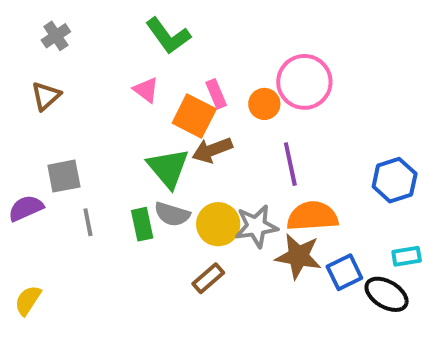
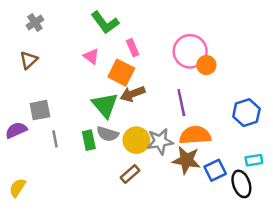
pink rectangle: (216, 94) -> (133, 48), moved
orange circle: (264, 104) -> (206, 65), moved
black ellipse: (387, 294) -> (241, 184), turned 40

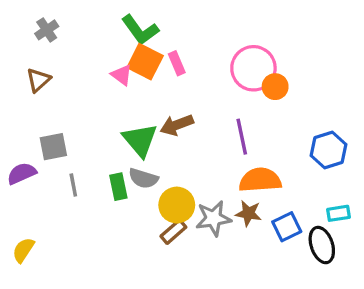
orange square: (121, 73) -> (145, 62), moved
yellow circle: (136, 140) -> (177, 205), moved
gray star: (160, 141) -> (213, 218), moved
brown star: (186, 160) -> (248, 213), size x0.7

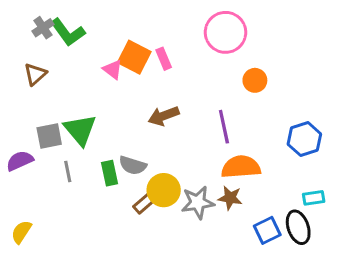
green L-shape: (140, 30) -> (68, 32), moved
pink circle: (253, 68) -> (225, 32), moved
green triangle: (140, 140) -> (80, 130), moved
blue square: (287, 227) -> (267, 230), moved
brown rectangle: (173, 232) -> (145, 203), moved

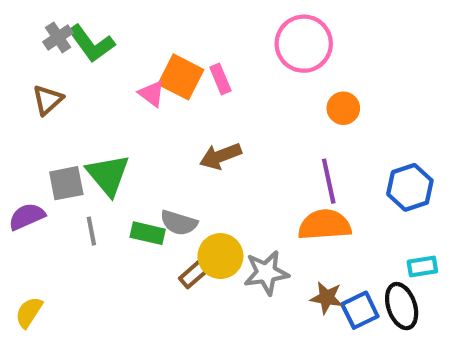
purple line: (224, 127) -> (329, 181), moved
green rectangle: (109, 173) -> (148, 233), turned -65
brown star: (230, 198) -> (327, 298), moved

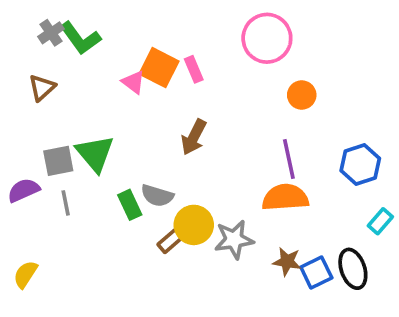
brown arrow: (220, 156) -> (194, 137), turned -42
gray line: (91, 231) -> (66, 203), moved
green rectangle: (148, 233) -> (130, 205), turned 52
cyan rectangle: (422, 266) -> (380, 221), moved, turned -40

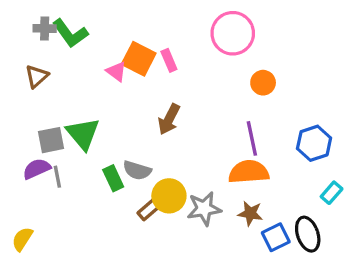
gray cross: (51, 33) -> (45, 28), turned 35
purple semicircle: (24, 190) -> (37, 169), moved
brown star: (287, 262) -> (250, 213), moved

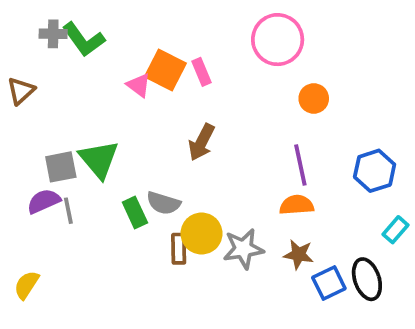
brown triangle: (37, 76) -> (21, 91), moved
orange semicircle: (249, 172) -> (297, 205), size x0.7
brown rectangle: (150, 209) -> (179, 249), turned -50

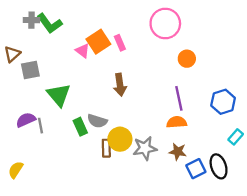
orange square: (165, 70) -> (98, 42), turned 30
brown arrow: (202, 142) -> (120, 85), turned -35
gray square: (61, 167) -> (30, 70), moved

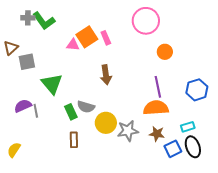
pink triangle: (83, 51) -> (73, 45), turned -32
orange semicircle: (177, 122) -> (156, 108), size x1.4
cyan rectangle: (236, 137) -> (188, 127), moved, turned 32
brown rectangle: (106, 148) -> (74, 140), moved

